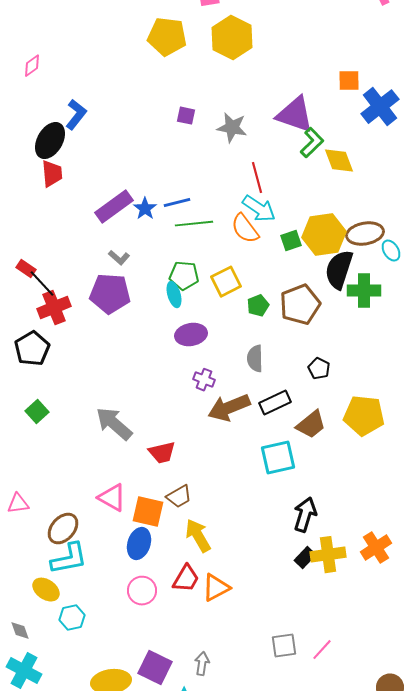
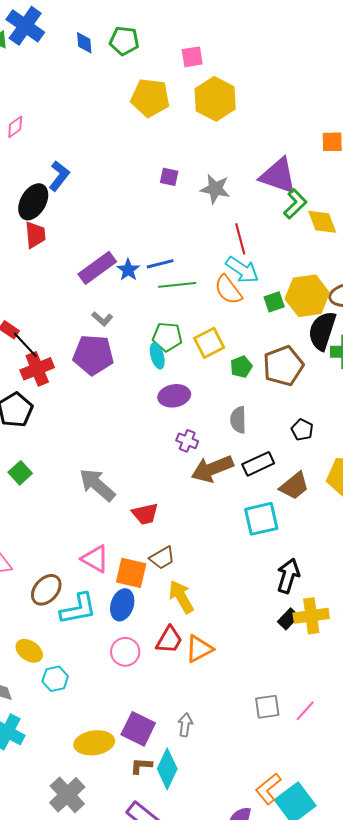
cyan L-shape: (69, 559) -> (78, 609), moved

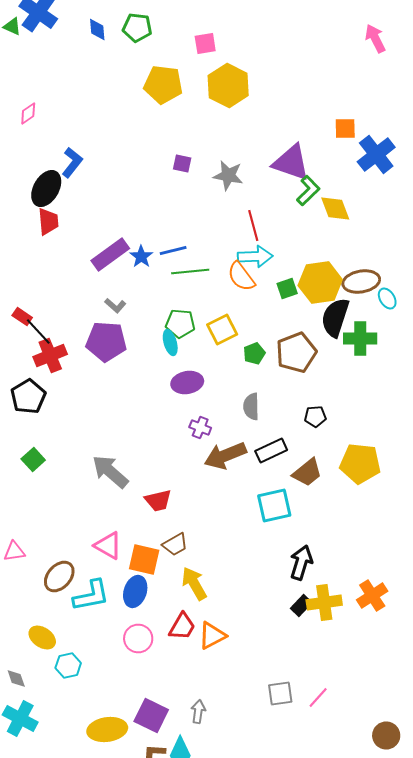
cyan arrow: (242, 270) -> (255, 256), turned -36
black pentagon: (302, 430) -> (315, 416), turned -30

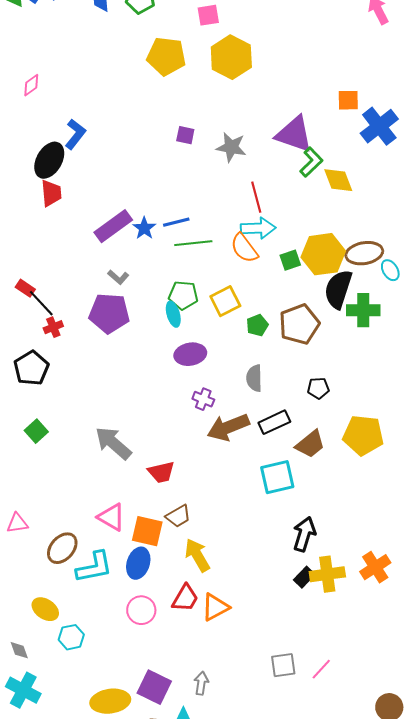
red cross: (50, 356) -> (53, 327), size x0.6

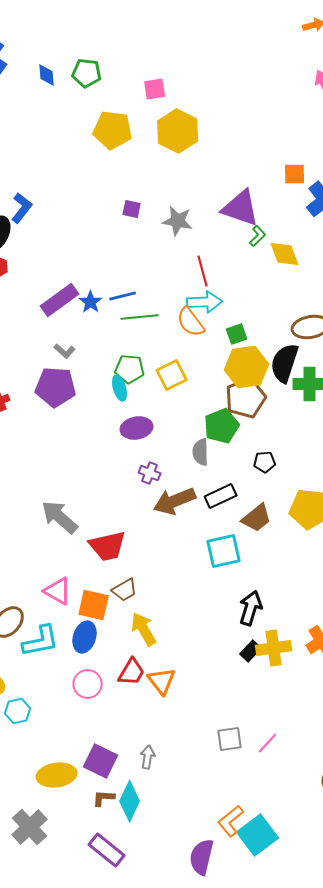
green L-shape: (311, 162) -> (258, 236), size x0.7
yellow hexagon: (323, 254) -> (247, 367), moved
green pentagon: (257, 325) -> (222, 426), moved, size x1.6
red trapezoid: (161, 472) -> (108, 546), size x1.4
orange triangle: (215, 607) -> (162, 681), turned -40

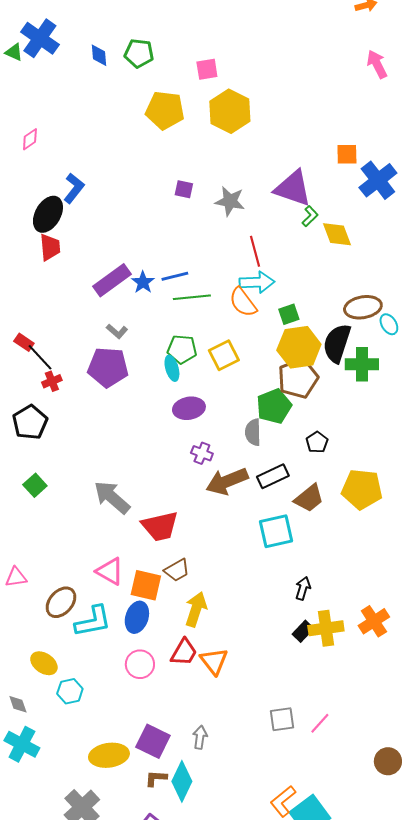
black pentagon: (265, 462) -> (317, 442), turned -30
black arrow: (251, 608) -> (303, 588), size x0.7
yellow arrow: (144, 629) -> (196, 609), turned 48

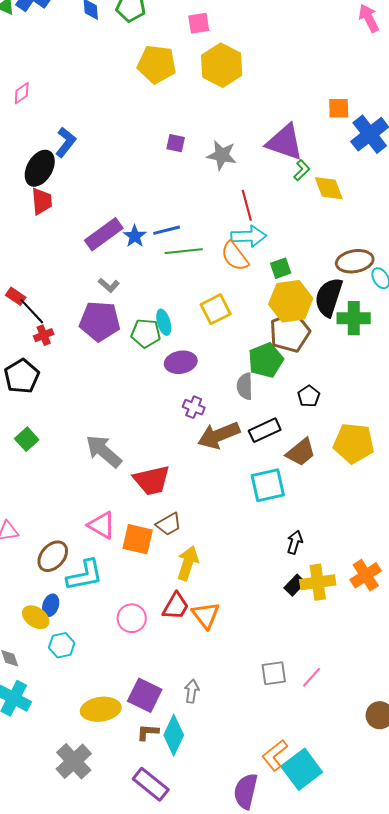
green pentagon: (182, 349) -> (146, 333), moved
blue ellipse: (137, 617) -> (51, 605), moved, size x0.7

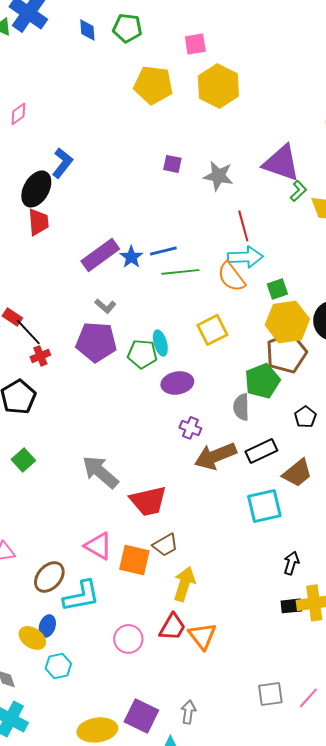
black rectangle: (295, 585) -> (291, 606), turned 40

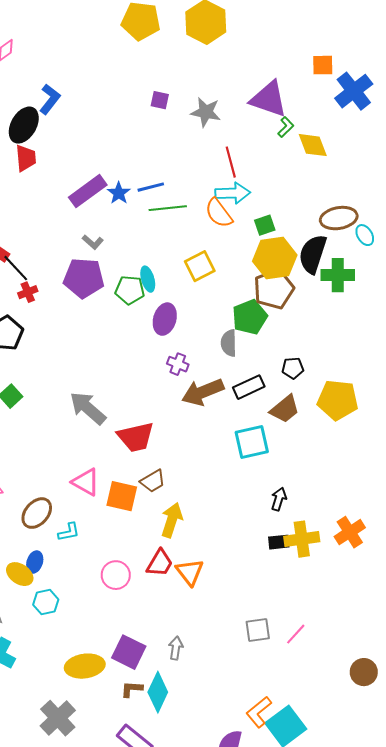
purple ellipse: (177, 383) -> (165, 319), turned -64
black pentagon: (305, 417) -> (293, 368), moved, turned 30
cyan L-shape: (81, 596) -> (69, 532), size x0.6

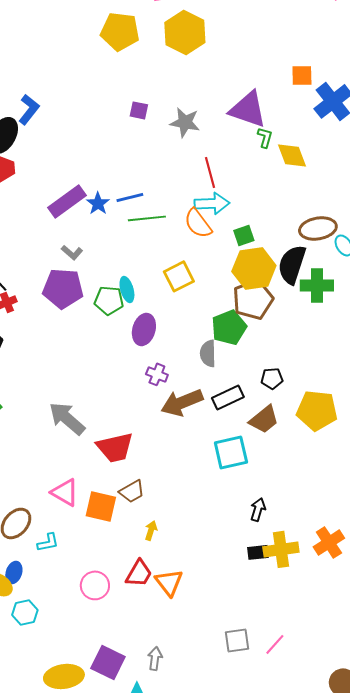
green L-shape: (286, 127) -> (265, 137), turned -30
yellow arrow: (172, 520) -> (151, 530), size x0.6

